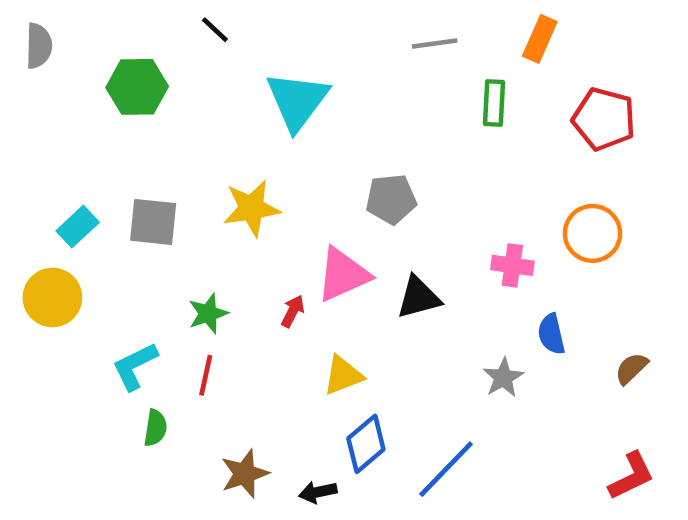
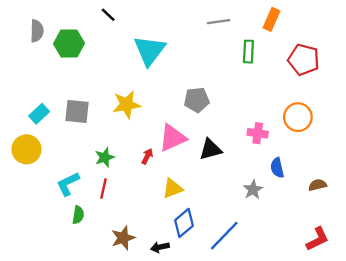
gray semicircle: (39, 46) -> (37, 31), moved
brown semicircle: (631, 368) -> (317, 185), turned 30

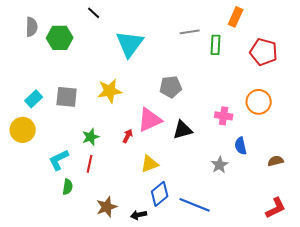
gray line: (219, 22) -> (190, 32), moved
blue line: (224, 236) -> (195, 205), turned 68

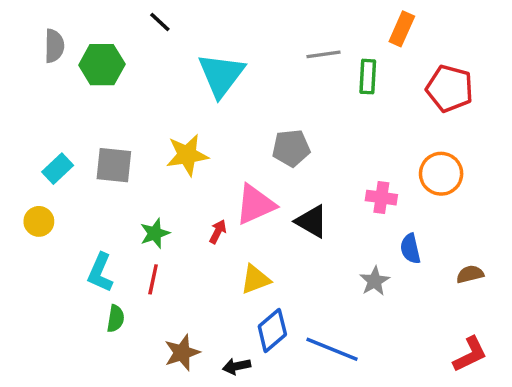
yellow circle: (23, 130) -> (39, 221), size x0.7
black triangle: (183, 130) -> (312, 221), turned 45
cyan L-shape: (59, 160) -> (100, 273), turned -40

